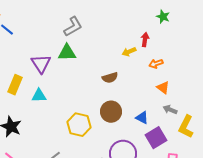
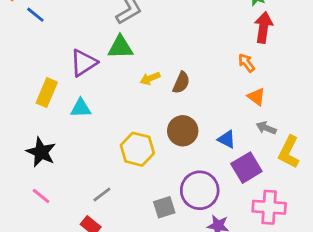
red arrow: (145, 40) -> (263, 27), moved, size x1.5
yellow arrow: (129, 52) -> (150, 78), moved
purple triangle: (41, 64) -> (84, 63), turned 30
orange arrow: (156, 64) -> (246, 63), turned 72
brown semicircle: (110, 78) -> (181, 83), turned -49

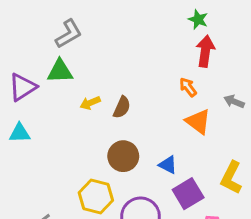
orange triangle: (256, 97) -> (198, 122), size x1.4
gray arrow: (266, 128) -> (234, 101), moved
yellow hexagon: (137, 149) -> (96, 196), moved

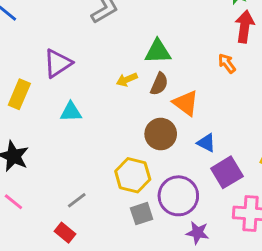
green triangle: (60, 71) -> (158, 52), moved
orange triangle: (198, 122) -> (186, 103), moved
cyan triangle: (20, 133) -> (71, 112), moved

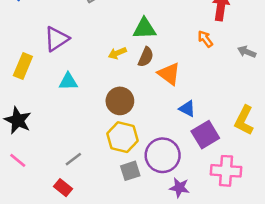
brown circle: (161, 134) -> (120, 101), moved

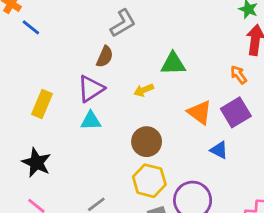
purple triangle: (57, 39) -> (91, 89), moved
brown semicircle: (146, 57) -> (105, 57), moved
purple square: (205, 135) -> (236, 112), moved

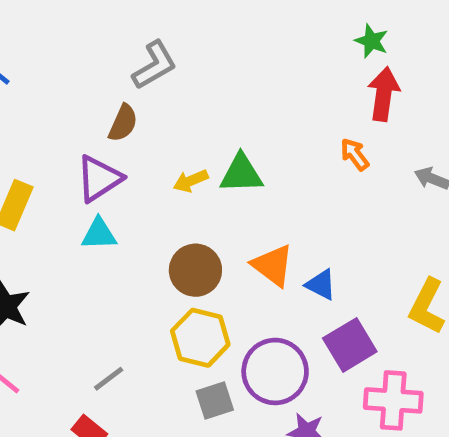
green triangle: (173, 64) -> (241, 174), moved
orange triangle: (200, 112) -> (273, 265), moved
purple square: (236, 112) -> (350, 345), moved

